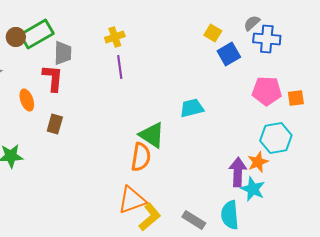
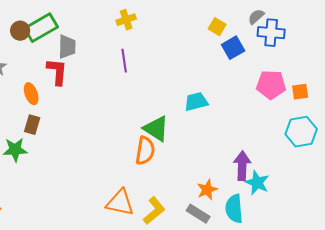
yellow cross: (115, 37) -> (126, 20), moved
brown rectangle: (55, 124) -> (32, 125), moved
cyan hexagon: (276, 138) -> (301, 132), moved
orange star: (258, 162) -> (207, 190), moved
orange triangle: (132, 200) -> (120, 203), moved, turned 32

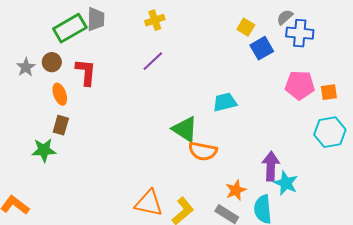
brown circle: (20, 31) -> (52, 62), moved
gray trapezoid: (67, 47) -> (96, 19), moved
purple line: (124, 61) -> (153, 61), turned 55
orange semicircle: (145, 151) -> (203, 151), moved, turned 92

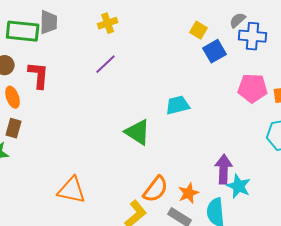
green rectangle: (70, 28) -> (23, 31), turned 36
orange semicircle: (203, 151) -> (156, 189), moved, turned -64
orange triangle: (149, 203) -> (72, 190), moved

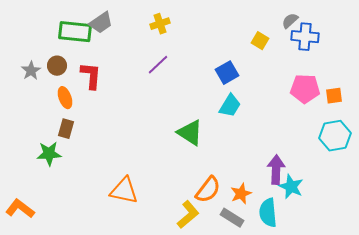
gray trapezoid: (49, 22) -> (101, 23), turned 55
yellow square: (199, 30) -> (260, 41), moved
blue square: (215, 51) -> (227, 73), moved
cyan trapezoid: (178, 105) -> (230, 106), turned 135

